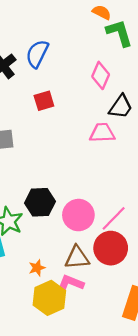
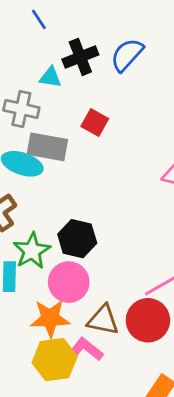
red square: (44, 101) -> (95, 122), moved, turned 30
pink circle: (78, 215) -> (69, 282), moved
orange star: (37, 268) -> (50, 318), size x1.8

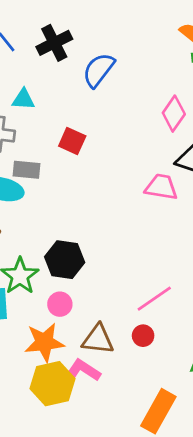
black cross: (80, 57) -> (54, 43), moved
gray rectangle: (47, 147) -> (26, 170), size x0.7
pink circle: (69, 282) -> (60, 304), size x0.6
red circle: (148, 320) -> (143, 336), size x0.5

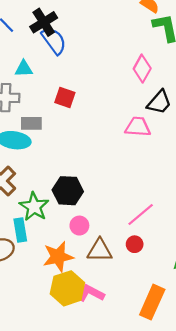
blue semicircle: (99, 70) -> (54, 41), moved, turned 112
pink circle: (60, 304) -> (79, 226), moved
pink L-shape: (83, 370) -> (91, 293), moved

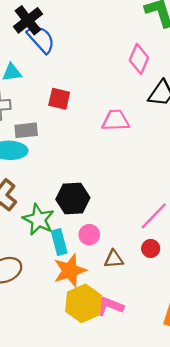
pink trapezoid: (138, 127) -> (116, 120), moved
cyan rectangle: (20, 230) -> (59, 242), moved
brown triangle: (100, 250) -> (114, 259), size x0.7

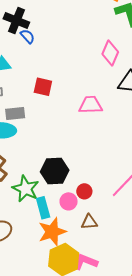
black cross: (28, 20) -> (16, 21), turned -30
blue semicircle: (41, 39) -> (27, 36), size x0.6
red circle: (151, 248) -> (84, 191), moved

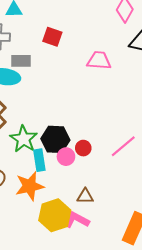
black hexagon: (55, 171) -> (55, 139), moved
brown triangle: (89, 222) -> (85, 196), moved
orange star: (52, 232) -> (30, 186), moved

